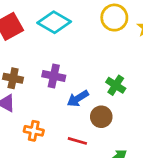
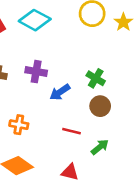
brown circle: (101, 117) -> (100, 106), moved
red line: (77, 141) -> (72, 131), moved

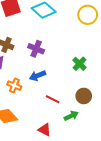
blue arrow: (60, 92) -> (38, 76), moved
brown circle: (100, 106) -> (84, 96), moved

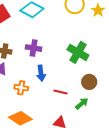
green cross: (80, 64) -> (78, 52), size x1.5
blue arrow: (38, 76) -> (41, 73), turned -63

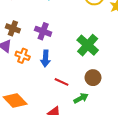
orange cross: (21, 88) -> (23, 56), moved

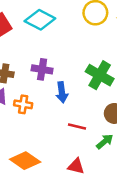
blue arrow: (45, 59) -> (62, 92), moved

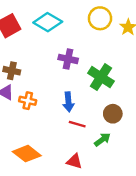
purple cross: (42, 69) -> (68, 59), moved
blue arrow: (62, 92) -> (68, 102), moved

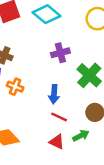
purple cross: (68, 59) -> (60, 53), turned -36
red triangle: (74, 161) -> (57, 142), moved

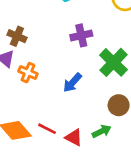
blue arrow: (54, 94) -> (72, 83), turned 36
red line: (59, 117) -> (47, 129), moved

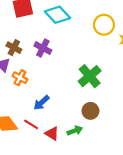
purple cross: (81, 35) -> (43, 48), moved, turned 35
blue arrow: (72, 83) -> (41, 103), moved

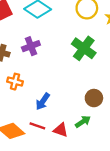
purple cross: (43, 48) -> (31, 46), turned -35
green cross: (90, 76) -> (84, 48), moved

